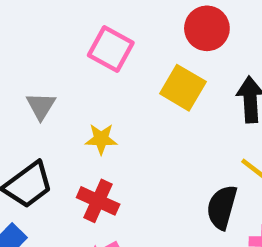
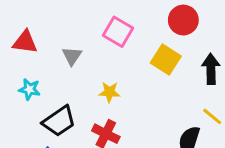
gray triangle: (41, 106) -> (72, 56), moved

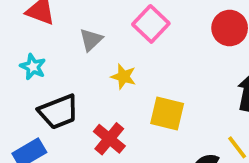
yellow square: (166, 59) -> (167, 113), moved, turned -32
yellow star: (109, 92) -> (124, 77), moved

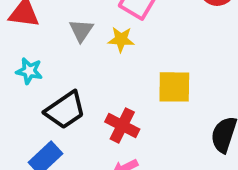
yellow star: (124, 77) -> (121, 39), moved

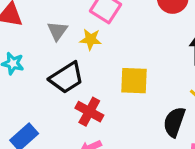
black trapezoid: (65, 110) -> (67, 78), moved

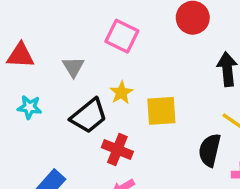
yellow star: (91, 39) -> (121, 93), moved, turned -30

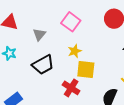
yellow star: (121, 93) -> (75, 51), moved
red cross: (117, 149) -> (71, 88), moved

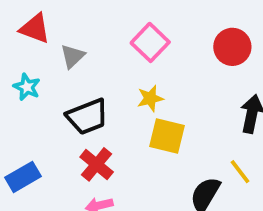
gray triangle: (39, 35) -> (73, 56), moved
red cross: (71, 88) -> (97, 164), moved

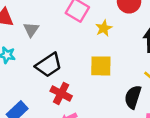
yellow star: (150, 98) -> (104, 28), moved

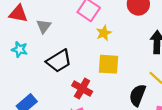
yellow star: (104, 28) -> (104, 33), moved
red cross: (61, 93) -> (82, 89), moved

